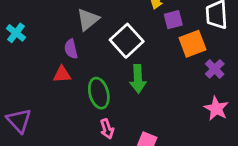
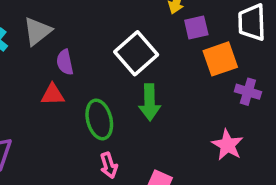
gray triangle: (88, 19) -> (37, 31), moved
purple cross: (215, 69) -> (248, 92), turned -30
pink star: (216, 108) -> (227, 145), moved

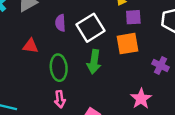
orange square: (220, 59) -> (127, 44), moved
purple semicircle: (65, 62) -> (60, 23), moved

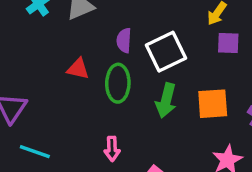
orange square: (127, 44) -> (213, 104), moved
green ellipse: (59, 68) -> (118, 83), moved

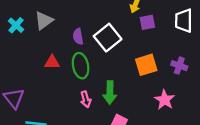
green arrow: (166, 101) -> (110, 93), moved
pink arrow: (112, 149) -> (86, 99), moved

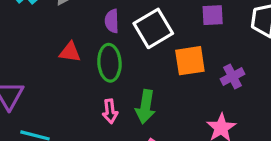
orange square: (146, 65) -> (190, 61), moved
purple cross: (179, 66) -> (233, 77), moved, turned 35

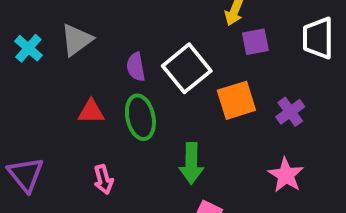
pink arrow: (110, 111) -> (103, 180), moved

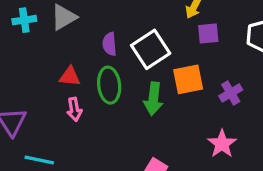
cyan cross: (28, 48) -> (24, 20), turned 35
green arrow: (191, 163) -> (153, 99), moved
pink arrow: (103, 180) -> (74, 109), moved

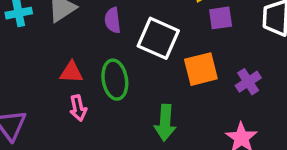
purple semicircle: (110, 44) -> (113, 20), moved
white square: (151, 49) -> (158, 38), turned -30
green arrow: (153, 99) -> (165, 123), moved

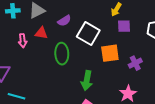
purple semicircle: (113, 20) -> (64, 21), turned -120
red triangle: (71, 72) -> (41, 33), moved
pink arrow: (78, 108) -> (23, 41), moved

